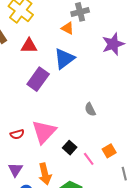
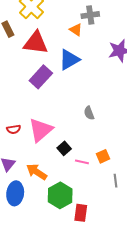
red triangle: (29, 46) -> (36, 43), size x1.5
pink line: (89, 159) -> (82, 162), turned -48
orange arrow: (45, 174) -> (37, 172), turned 130

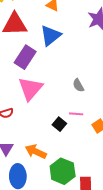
pink triangle: (41, 130) -> (30, 89), moved
pink line: (82, 162) -> (76, 114), moved

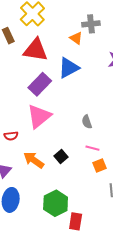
pink line: (76, 114) -> (92, 148), moved
orange arrow: (36, 152) -> (34, 160), moved

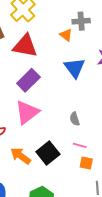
blue triangle: (69, 68) -> (75, 68), moved, turned -40
black square: (61, 156) -> (48, 153), size x1.6
orange square: (100, 166) -> (86, 163), turned 32

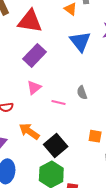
pink triangle: (27, 112) -> (34, 87), size x0.6
pink line: (80, 145) -> (58, 103), moved
black square: (48, 153) -> (56, 145), moved

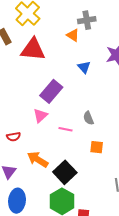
blue triangle: (80, 41) -> (84, 67), size x0.6
purple rectangle: (34, 55) -> (51, 91), moved
orange square: (95, 136) -> (97, 147), moved

